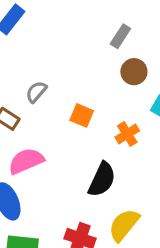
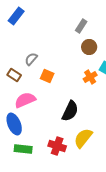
orange square: (82, 115) -> (47, 76), moved
orange cross: (127, 134) -> (90, 77), moved

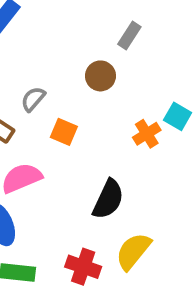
brown circle: (89, 47) -> (100, 76), moved

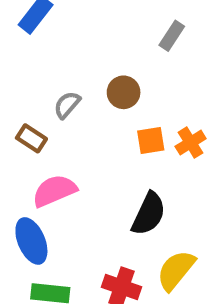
brown circle: (100, 76) -> (124, 92), moved
orange square: (64, 132) -> (151, 140), moved, turned -32

